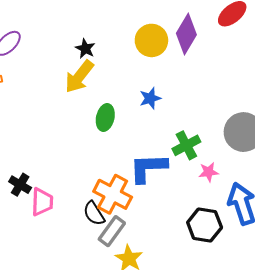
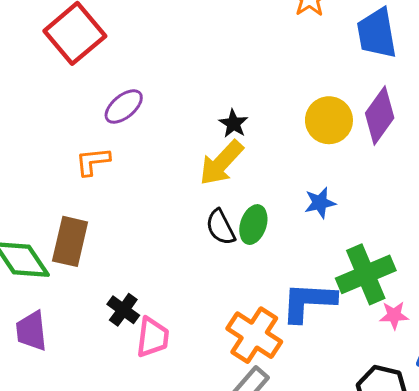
green cross: (186, 145) -> (366, 274), size x1.4
black semicircle: (94, 213) -> (221, 227), moved

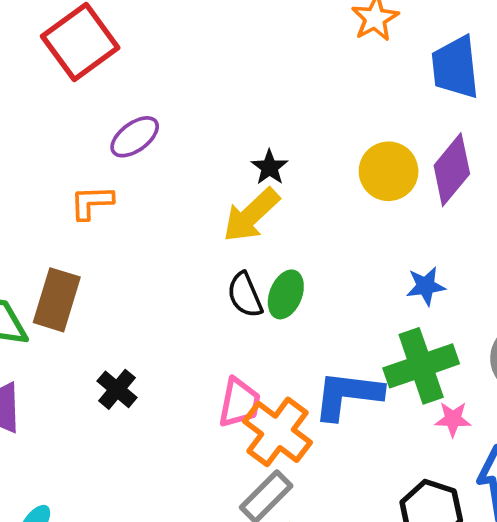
blue star: (320, 203) -> (426, 286), moved
pink trapezoid: (153, 337) -> (239, 403), moved

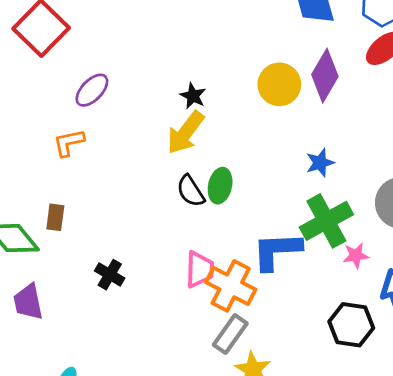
brown rectangle: (57, 300) -> (55, 217), size x0.6

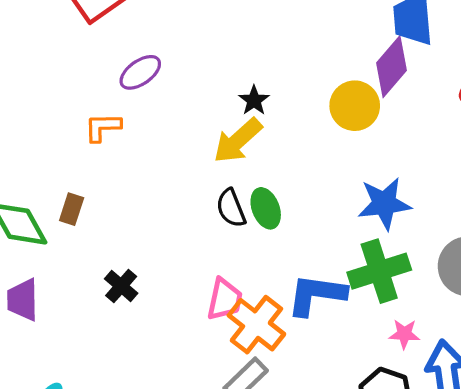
purple diamond: (325, 76) -> (391, 67), moved
blue star: (320, 163) -> (384, 204), size x1.6
green ellipse: (220, 186) -> (266, 208), turned -44
pink star: (356, 255) -> (404, 334), moved

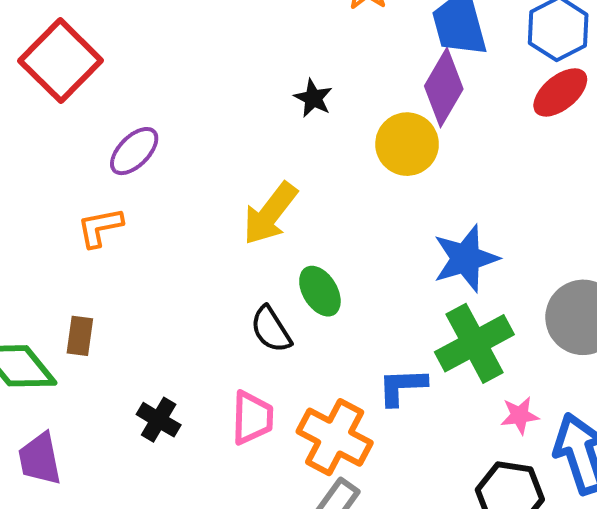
black star: (254, 100) -> (313, 98), moved
black semicircle: (231, 208) -> (271, 329), moved
blue L-shape: (316, 295) -> (402, 387), size x0.7
pink trapezoid: (225, 299) -> (252, 418), moved

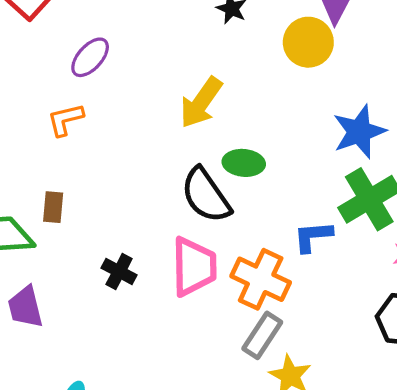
green ellipse: (320, 291) -> (244, 163), turned -51
black semicircle: (271, 329) -> (206, 195), size x1.5
pink trapezoid: (252, 418) -> (194, 267), size x1.4

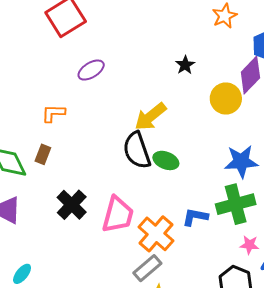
orange L-shape: (65, 120) -> (53, 113), moved
black semicircle: (206, 195) -> (137, 150), moved
black cross: (119, 271) -> (72, 205), size x1.4

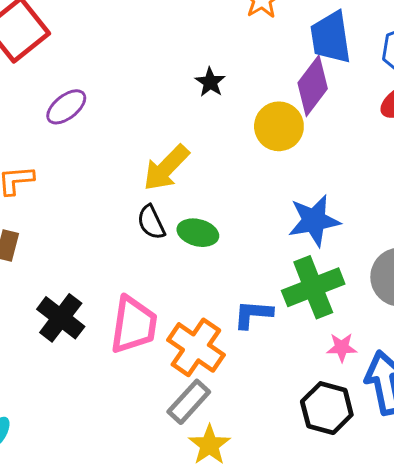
black semicircle: (137, 150) -> (151, 222), size x0.6

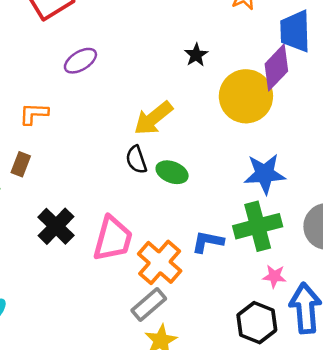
yellow circle: (279, 126) -> (246, 96), size x1.4

